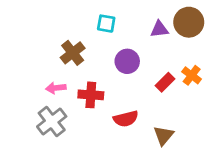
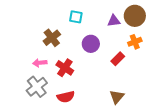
orange cross: (192, 75) -> (135, 42), moved, turned 32
red cross: (91, 95) -> (65, 68), turned 30
red semicircle: (126, 119) -> (66, 97), moved

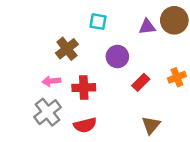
orange cross: (135, 42) -> (177, 77), moved
red rectangle: (118, 59) -> (141, 82), moved
red cross: (65, 68) -> (84, 88), turned -36

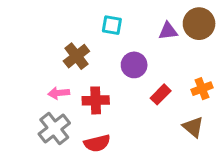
brown triangle: (151, 125) -> (193, 127), moved, turned -30

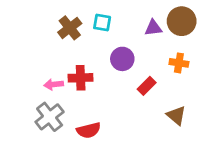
brown cross: (76, 56) -> (70, 28), moved
orange cross: (202, 89) -> (179, 63), moved, turned 30
red cross: (96, 100) -> (81, 78), moved

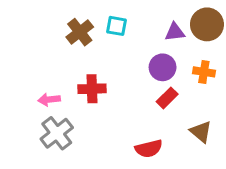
purple circle: (122, 59) -> (163, 67), moved
pink arrow: (54, 85) -> (49, 100), moved
red semicircle: (89, 130) -> (149, 149), moved

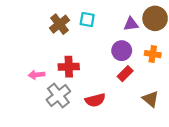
gray cross: (57, 133) -> (58, 96), moved
red semicircle: (149, 149) -> (95, 100), moved

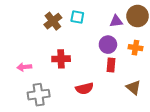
red rectangle: (125, 74) -> (111, 65), turned -40
pink arrow: (36, 75) -> (24, 67), moved
gray cross: (58, 96) -> (39, 95), moved, turned 30

